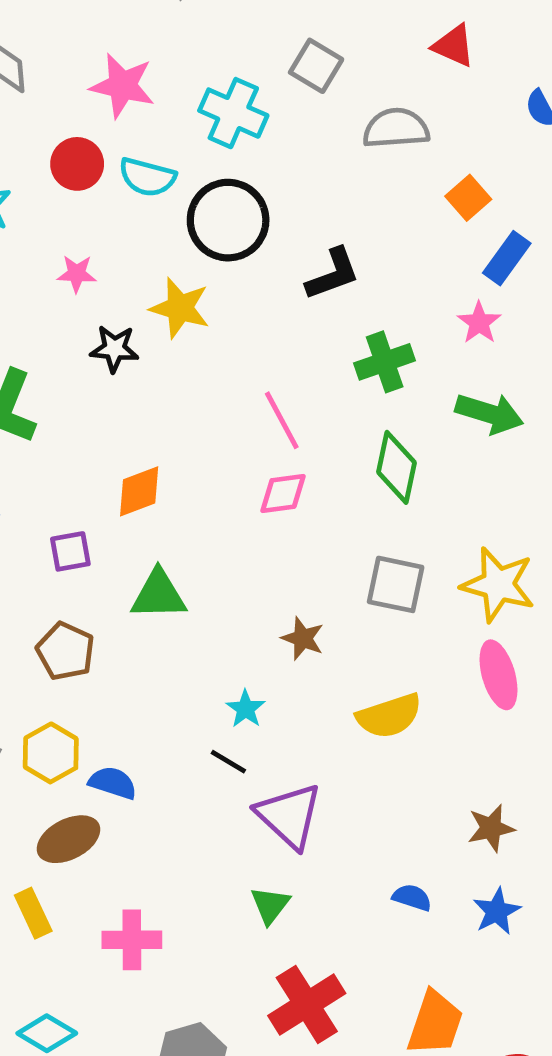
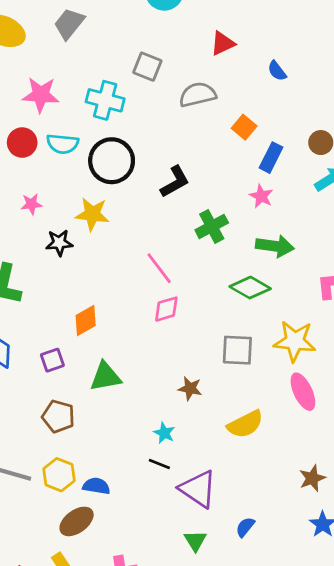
red triangle: (454, 46) -> (223, 43), turned -40
green diamond: (396, 467) -> (250, 288), moved, turned -63
blue semicircle: (412, 897) -> (245, 527), moved, turned -60

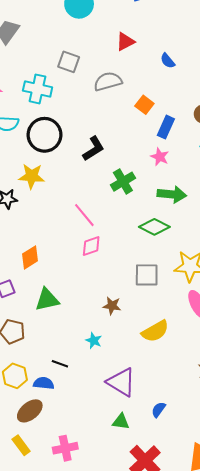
black line: (159, 464) -> (60, 364), moved
green triangle: (195, 541) -> (121, 422), turned -48

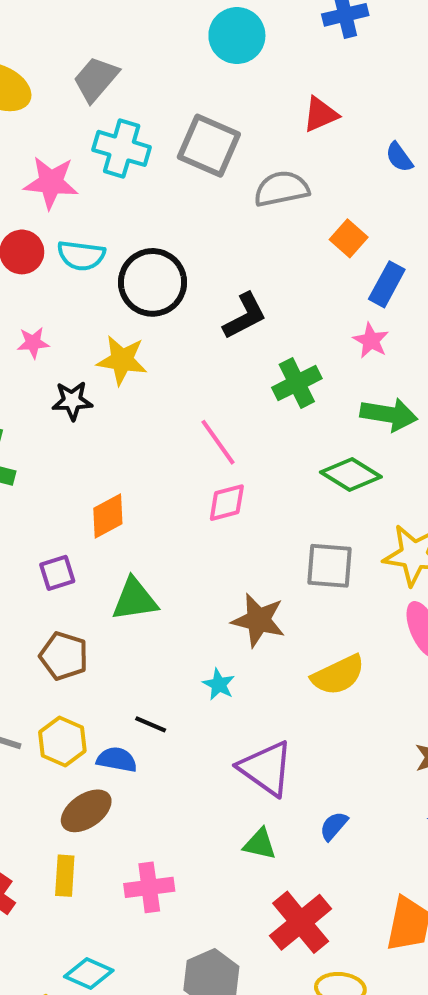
gray square: (69, 62) -> (209, 146), size x1.4
cyan cross: (38, 89) -> (122, 148), moved
brown star: (112, 306) -> (258, 620), size x1.5
yellow rectangle: (21, 445) -> (65, 876), turned 36

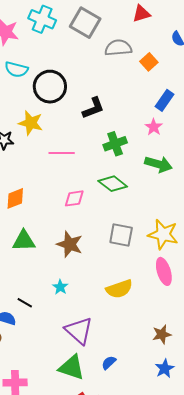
orange square: (349, 238) -> (149, 62), moved
pink line: (218, 442) -> (62, 153), moved, turned -60
green diamond: (351, 474) -> (113, 184), moved
brown star: (258, 620) -> (70, 244), moved
green triangle: (260, 844) -> (72, 367), size x1.6

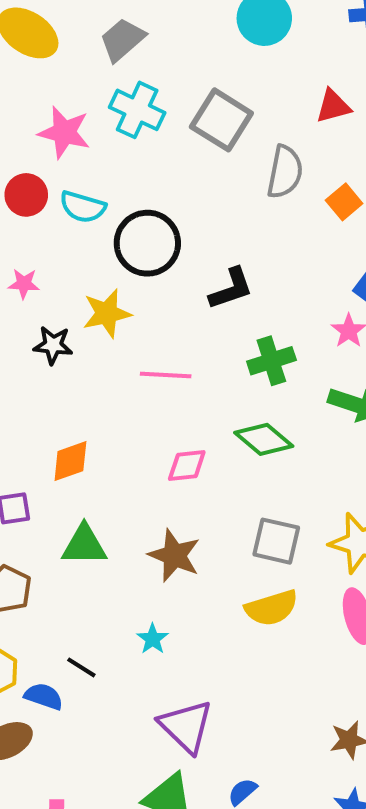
gray semicircle: (118, 48) -> (285, 172), turned 104
yellow star: (31, 123) -> (107, 313), turned -30
yellow semicircle: (119, 289) -> (271, 608), moved

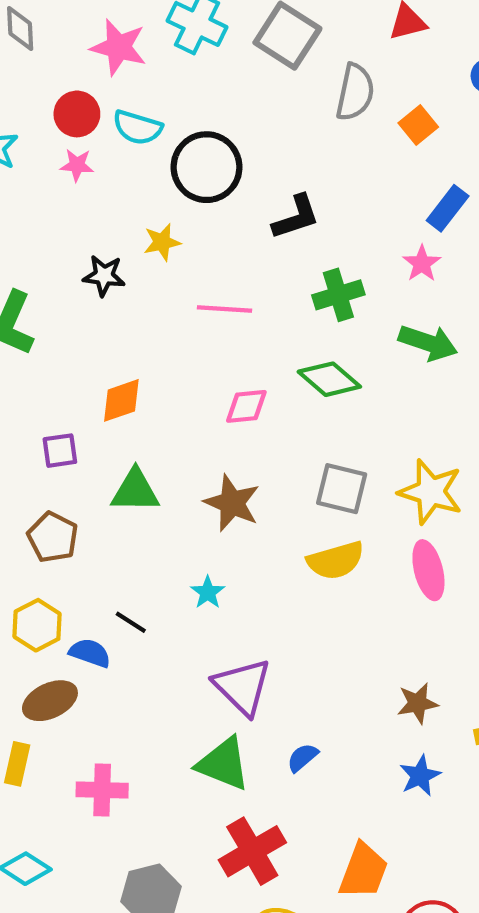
pink star: (24, 284) -> (77, 165), moved
yellow star: (107, 313) -> (162, 242), size x0.7

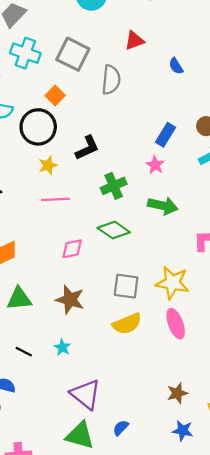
orange square: (418, 125) -> (55, 96), moved
yellow star: (162, 242) -> (48, 165), moved
black line: (131, 622) -> (24, 352), moved
blue star: (420, 776) -> (183, 431), turned -30

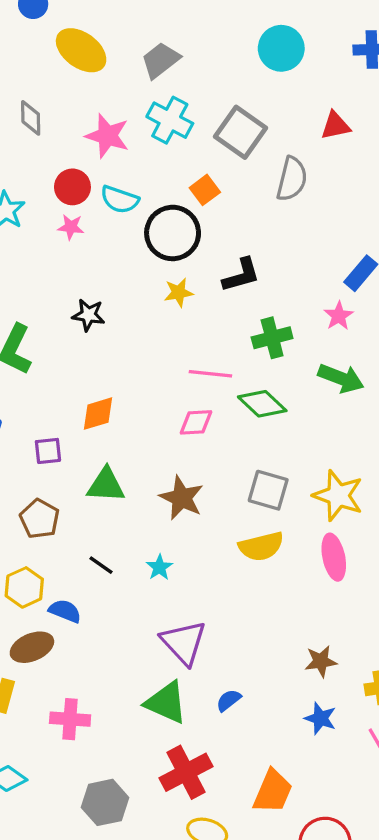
pink line: (55, 199) -> (210, 374), moved

